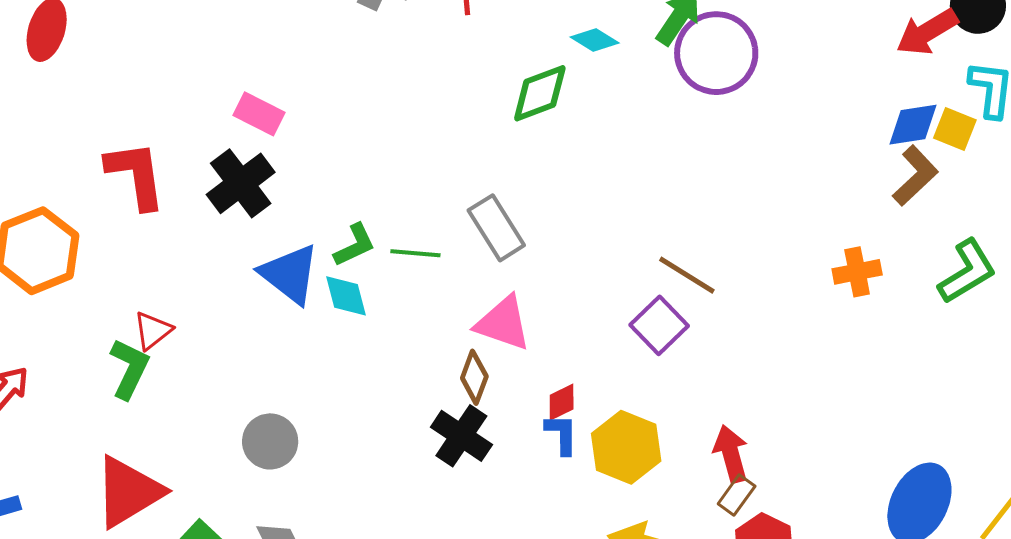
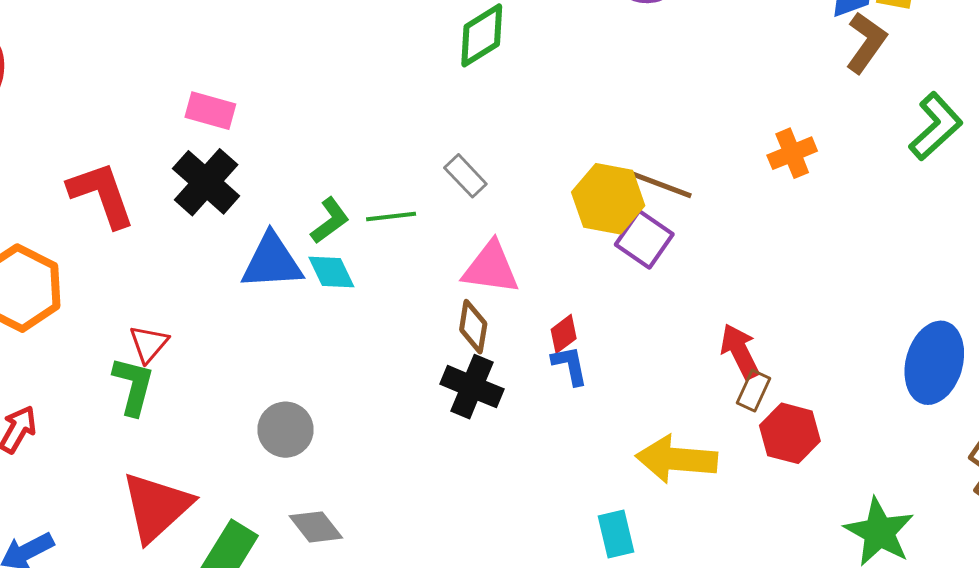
gray rectangle: (496, 228) -> (465, 176), size x0.7
orange cross: (857, 272) -> (792, 153), moved
blue triangle: (290, 274) -> (272, 262), turned -30
yellow hexagon: (626, 447) -> (608, 199), moved

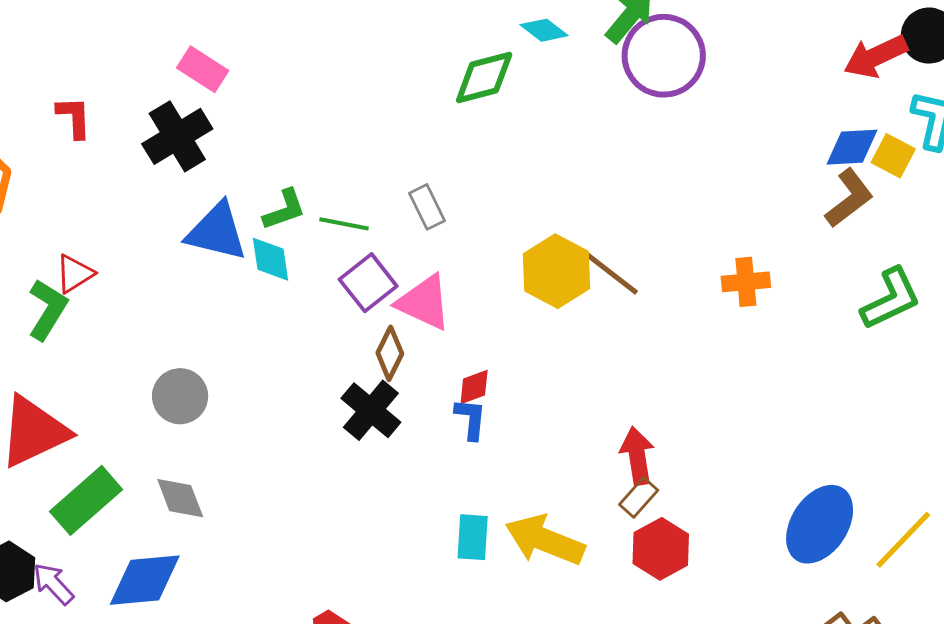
red L-shape: (102, 194) -> (74, 117), size x0.6
purple square: (644, 239) -> (368, 283), moved
cyan rectangle: (616, 534) -> (473, 537), moved

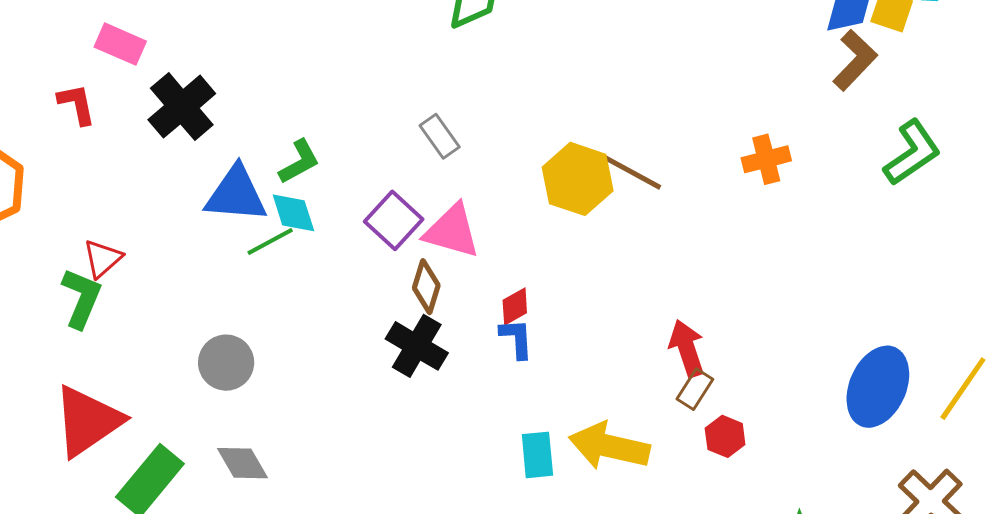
pink rectangle: (203, 69) -> (120, 44), moved
green line: (344, 224) -> (270, 241), moved, turned -30
red hexagon: (661, 549) -> (725, 436), size x0.7

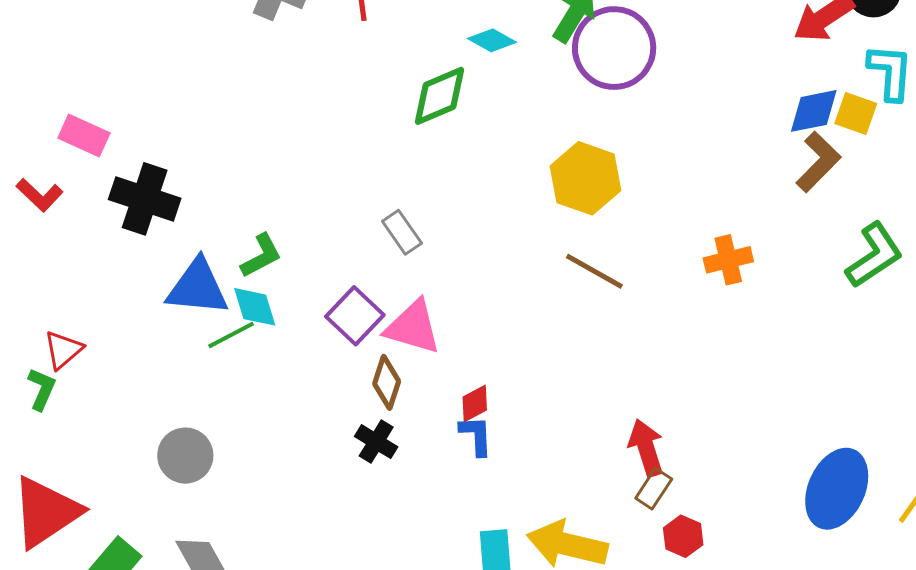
red L-shape: (77, 104) -> (40, 195), turned 144
black cross: (182, 107) -> (145, 199), turned -32
yellow hexagon: (578, 179) -> (585, 178), moved
green L-shape: (81, 298) -> (42, 389), size x0.7
black cross: (417, 346) -> (376, 442), size x0.7

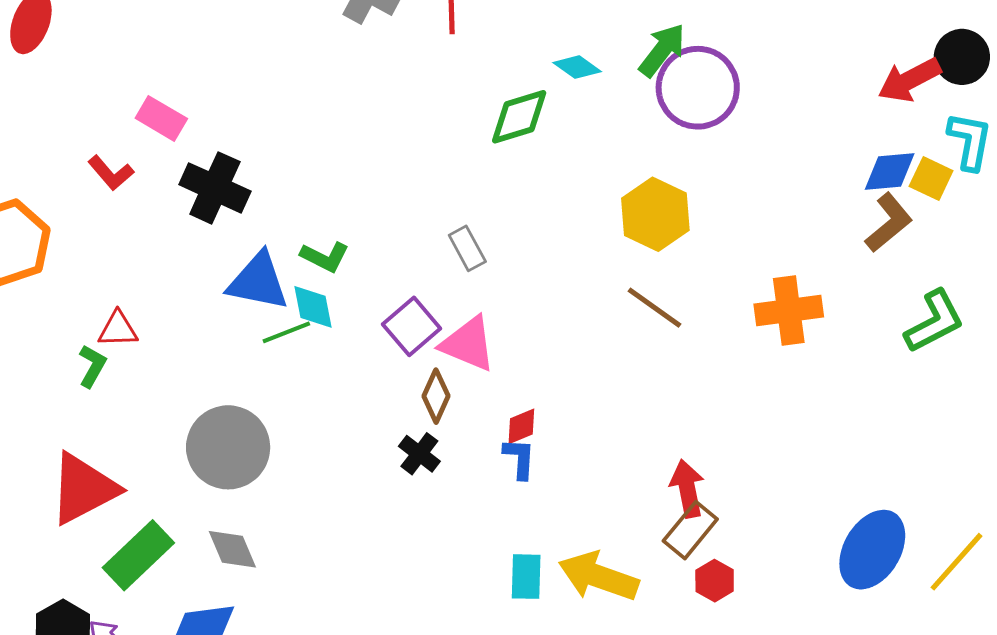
green L-shape: (261, 256) -> (325, 257), turned 48
orange cross: (728, 260) -> (789, 310), size x1.4
red triangle: (63, 350) -> (118, 329), turned 33
gray circle: (185, 456) -> (228, 447), size x1.5
brown rectangle: (654, 489) -> (690, 530), size x1.4

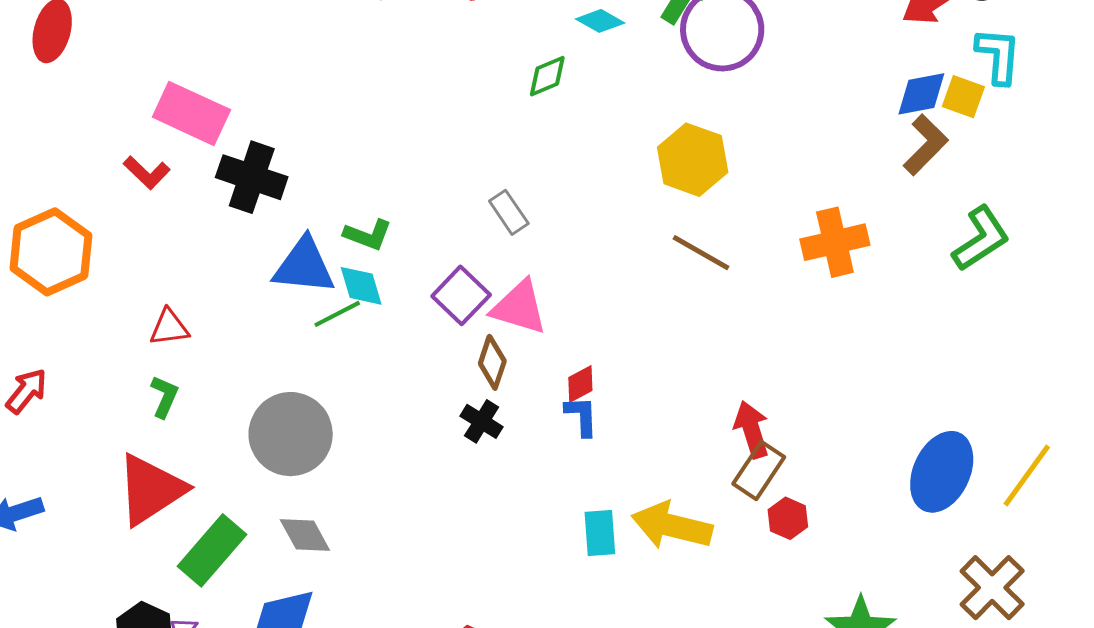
green diamond: (519, 117) -> (547, 76), size x0.7
pink rectangle: (161, 118) -> (191, 113), size x1.5
green L-shape: (92, 366) -> (164, 397), moved

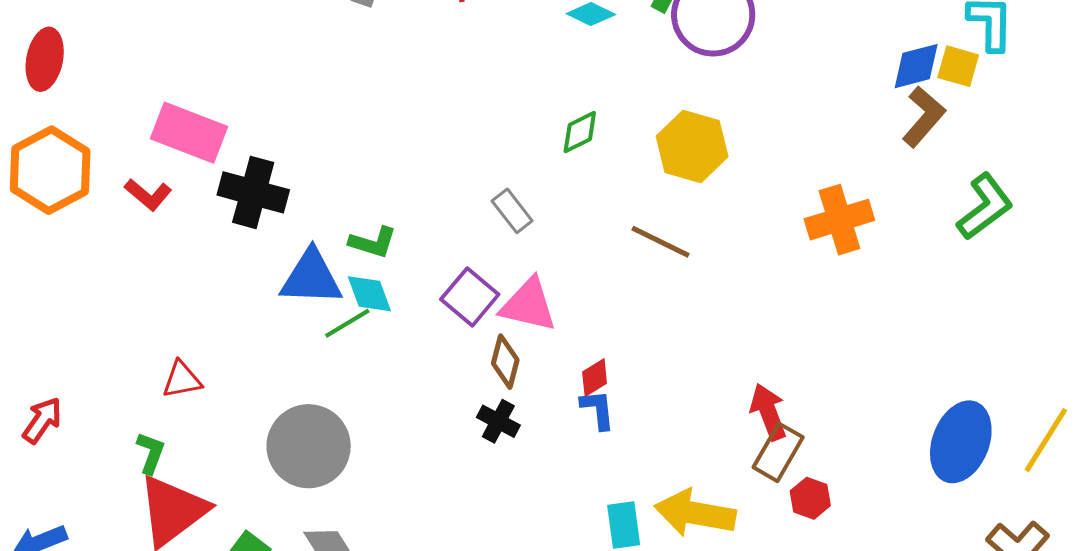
green diamond: (547, 76) -> (580, 132), moved
orange hexagon: (51, 252) -> (50, 170), moved
brown line: (701, 253) -> (660, 242), moved
red triangle: (169, 327) -> (182, 380), moved
green L-shape: (164, 397) -> (151, 453), moved

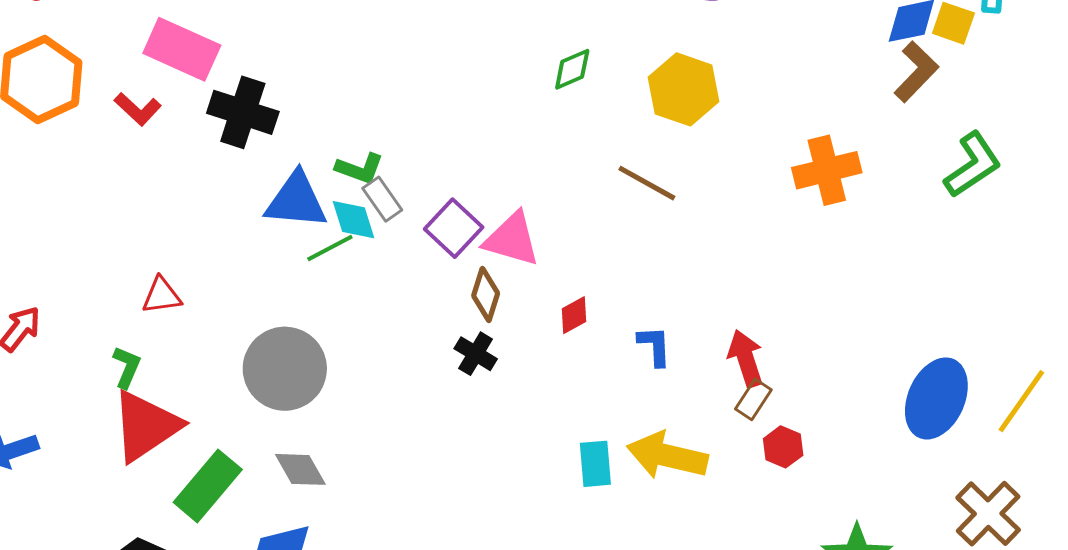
gray rectangle: (512, 211) -> (382, 199), moved
blue L-shape: (598, 409) -> (654, 346), moved
brown rectangle: (778, 452) -> (753, 399), size x0.7

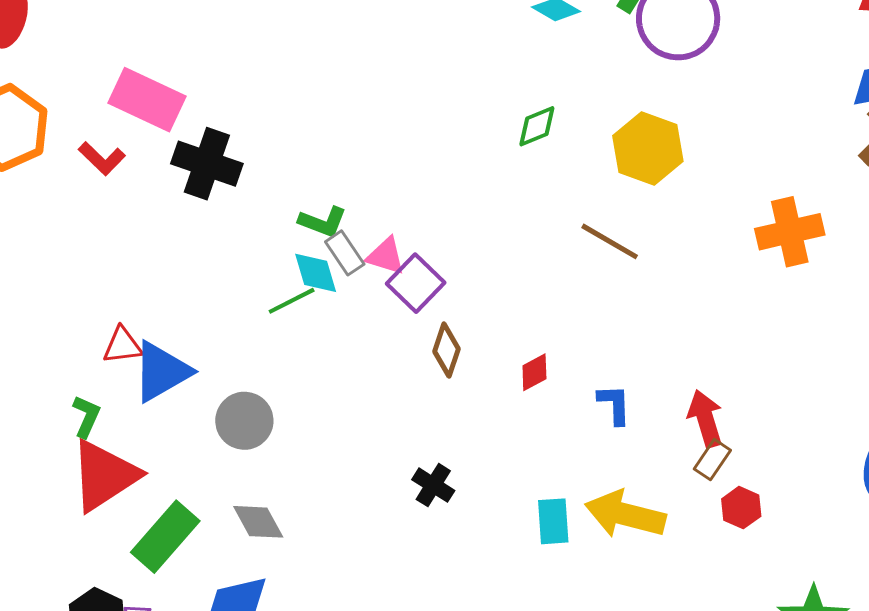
blue triangle: (296, 201) -> (161, 372), moved, turned -36
pink triangle: (512, 239) -> (386, 256), moved, size x0.7
black cross: (476, 354) -> (433, 485), moved
gray circle: (285, 369) -> (244, 421), size x0.7

